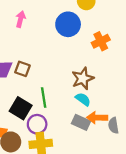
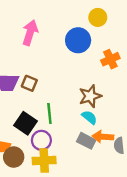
pink arrow: (21, 19) -> (30, 33), size x1.5

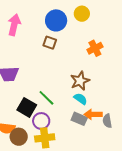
pink arrow: (30, 33) -> (14, 25), moved
blue circle: (78, 40) -> (56, 20), moved
brown square: (29, 83) -> (50, 43), moved
green line: (49, 114) -> (46, 98), turned -36

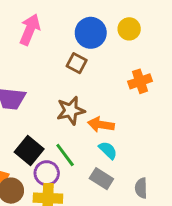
brown star: (80, 81) -> (71, 111), moved
green line: (46, 98) -> (65, 155), moved
orange arrow: (93, 114) -> (101, 125), moved

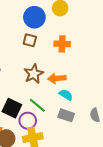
orange cross: (140, 81) -> (62, 44), moved, turned 35

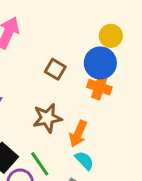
blue circle: (34, 17) -> (100, 63), moved
orange arrow: (57, 78) -> (78, 134), turned -78

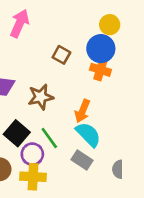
brown star: (47, 118) -> (41, 97), moved
cyan semicircle: (84, 160) -> (88, 134), size x1.5

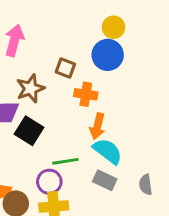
orange cross: (100, 70) -> (86, 94), moved
brown star: (41, 97) -> (30, 88), moved
black square: (17, 133) -> (29, 131), moved
green line: (49, 138) -> (65, 161), turned -55

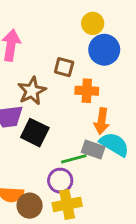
yellow circle: (113, 27) -> (93, 23), moved
gray rectangle: (105, 180) -> (93, 150), moved

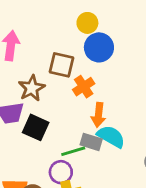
brown square: (64, 67) -> (61, 65), size x1.4
orange cross: (87, 91) -> (84, 87), turned -35

